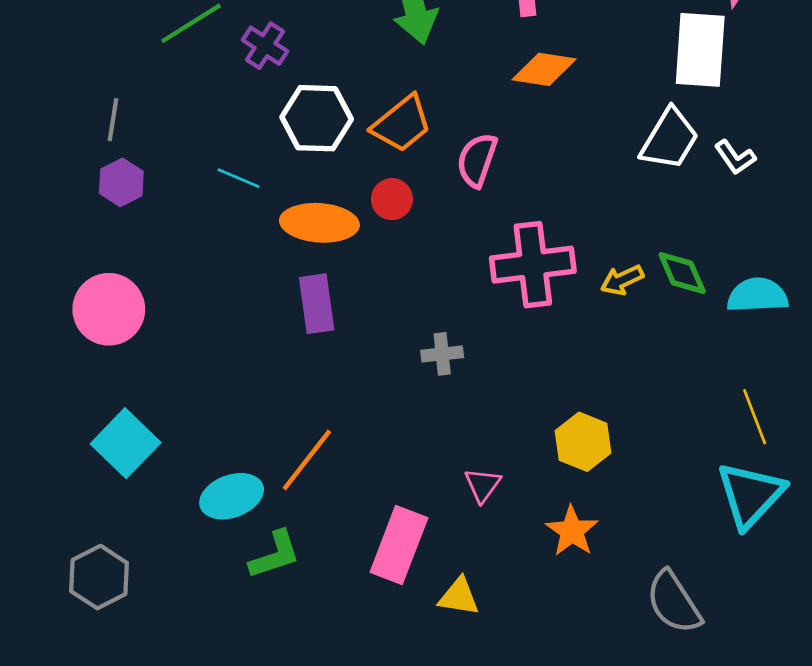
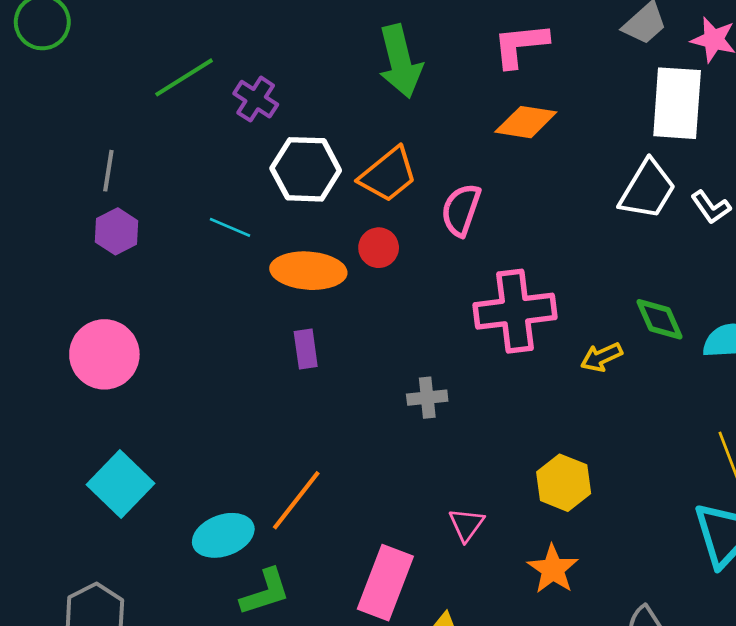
yellow arrow: (622, 280) -> (601, 357), moved
purple rectangle: (317, 304) -> (306, 349), size x0.7

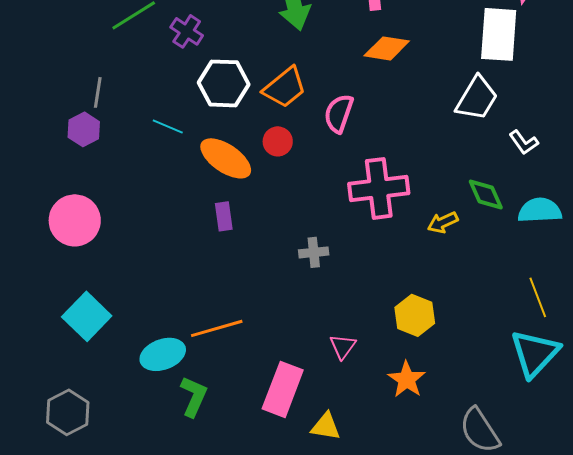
gray line: (108, 171) -> (98, 92), moved
white L-shape: (711, 207) -> (524, 142), moved
orange ellipse: (308, 271) -> (226, 158), turned 30
orange line: (296, 500) -> (217, 328), turned 36
green L-shape: (265, 592) -> (194, 396), turned -48

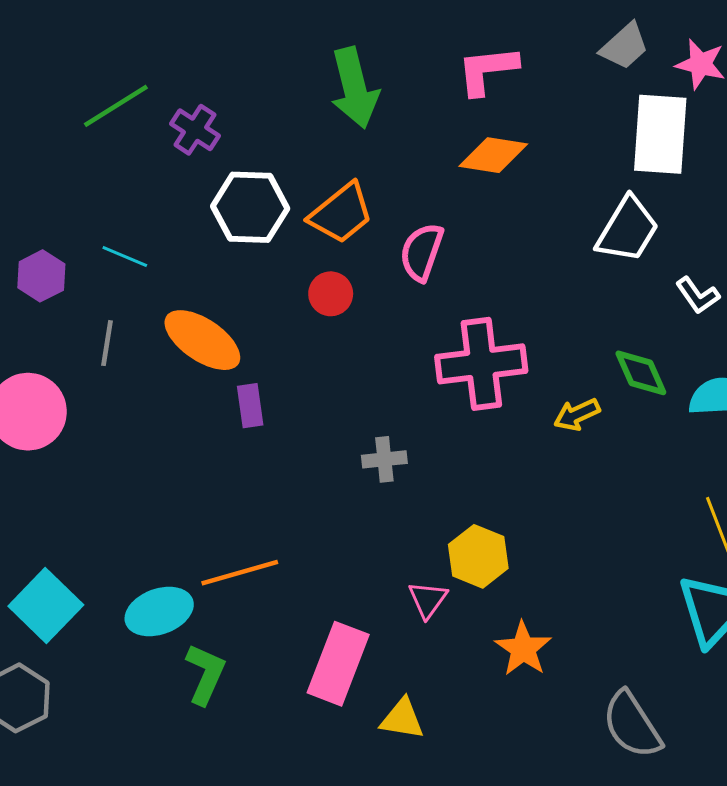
gray line: (98, 92) -> (107, 343), moved
cyan line: (168, 126) -> (125, 257), moved
orange ellipse: (226, 158) -> (202, 340), moved
yellow hexagon: (415, 315) -> (478, 556), moved
cyan square: (87, 316) -> (46, 606), moved

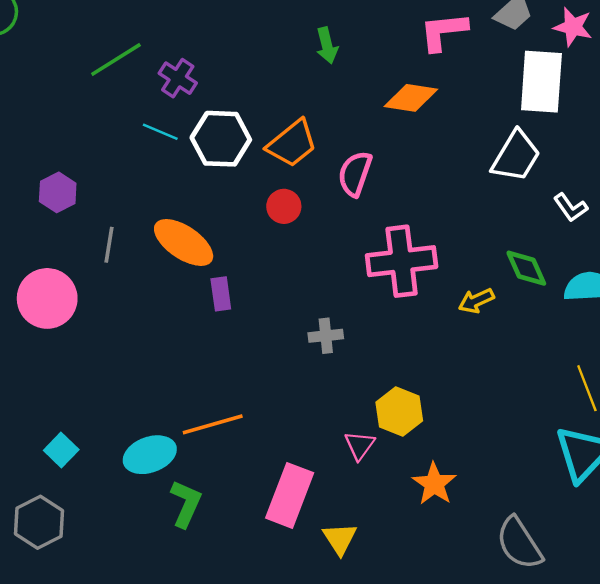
pink L-shape: (487, 70) -> (444, 31), moved
green arrow: (355, 88) -> (327, 45), moved, size x0.6
cyan line: (125, 257) -> (160, 132), moved
cyan square: (46, 606) -> (61, 450), size x0.6
yellow triangle: (402, 719) -> (340, 539), turned 48

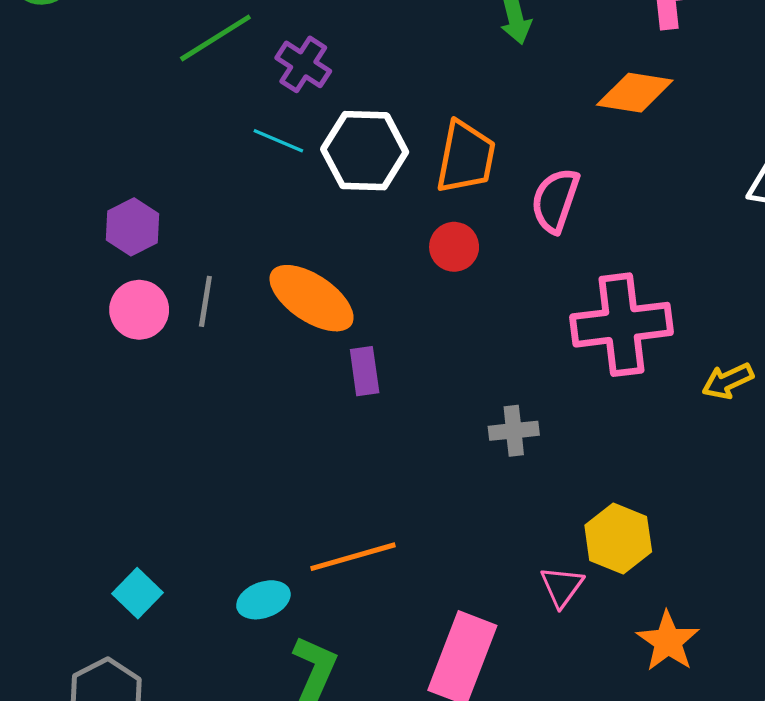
orange trapezoid: (292, 143) -> (466, 157), turned -40
pink circle: (47, 298) -> (139, 310), moved, size x0.7
cyan ellipse: (150, 455) -> (263, 600), size x0.7

